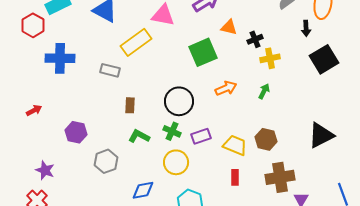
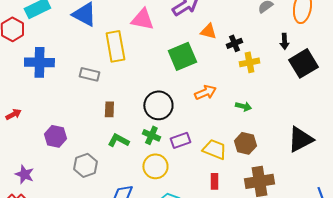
black arrow: (306, 28) -> (284, 41), moved
yellow rectangle: (136, 42) -> (115, 46), turned -64
green arrow: (264, 91) -> (243, 106), moved, turned 77

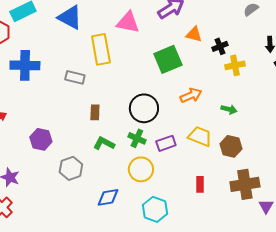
yellow trapezoid: (214, 149) -> (200, 136), moved

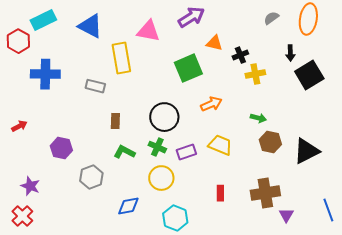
green arrow: (229, 109) -> (258, 118), moved
brown hexagon: (231, 146) -> (270, 142), moved

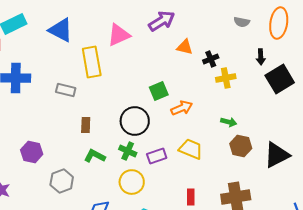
gray semicircle: (271, 18) -> (242, 22), turned -133
pink triangle: (148, 31) -> (119, 35), turned -35
green square: (188, 68) -> (159, 91), moved, size x0.7

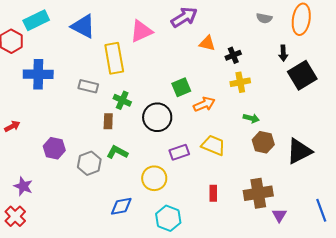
yellow cross: (226, 78) -> (240, 82), moved
green cross: (128, 151) -> (122, 100), moved
gray hexagon: (62, 181) -> (89, 163), moved

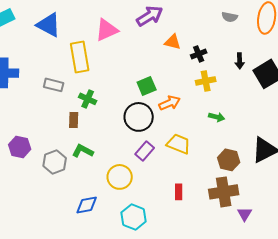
black arrow: (283, 53) -> (240, 61), moved
black circle: (157, 117) -> (139, 117), moved
brown hexagon: (263, 142) -> (229, 160), moved
purple rectangle: (179, 152) -> (145, 151), turned -30

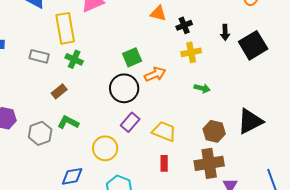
green cross: (88, 99) -> (74, 59), moved
brown rectangle: (74, 120) -> (59, 91), turned 49
yellow trapezoid: (179, 144) -> (164, 131), moved

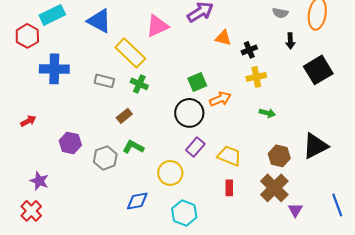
yellow rectangle: (65, 28) -> (130, 53), turned -36
black arrow: (225, 32) -> (290, 41), moved
brown cross: (209, 163) -> (274, 188), turned -36

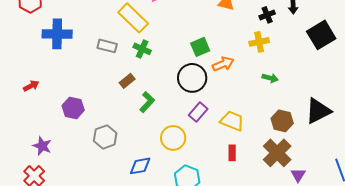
black cross: (249, 50) -> (267, 15), moved
green L-shape: (133, 147) -> (147, 102), moved, turned 105
gray hexagon: (105, 158) -> (105, 137), moved

